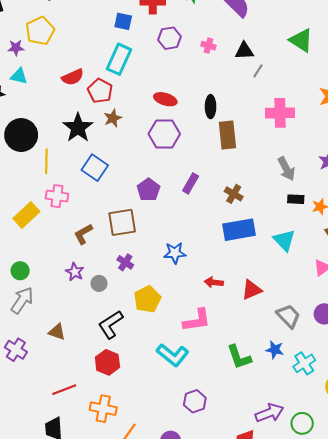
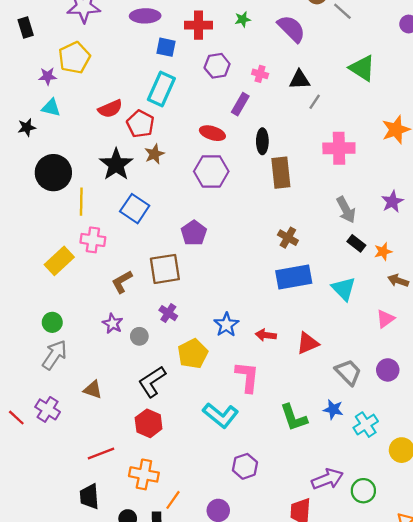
purple rectangle: (191, 183) -> (240, 104), moved
black rectangle: (296, 199) -> (356, 243), turned 35
blue star: (175, 253) -> (226, 325), moved, turned -30
pink L-shape: (197, 320) -> (247, 377), turned -76

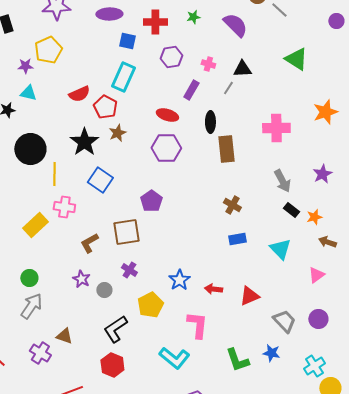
gray line: (315, 102) -> (228, 88), moved
blue rectangle: (294, 277) -> (237, 239), size x0.6
purple cross: (48, 409) -> (40, 353), moved
cyan cross: (366, 425) -> (314, 366), moved

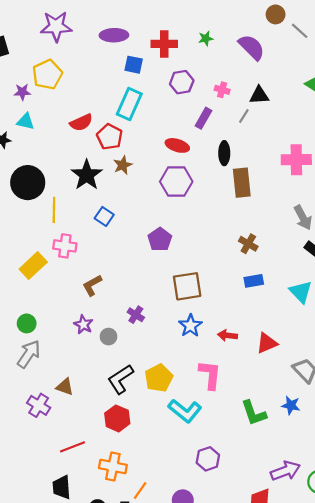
blue square: (100, 180) -> (104, 216), size x0.7
brown square: (126, 232) -> (187, 286), moved
yellow pentagon: (150, 305) -> (159, 378), moved

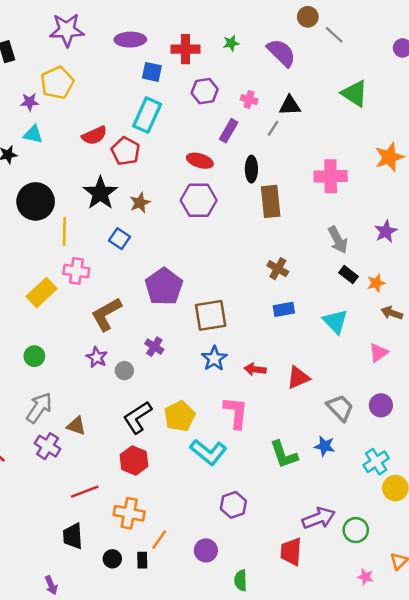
brown star: (123, 165) -> (140, 203), moved
purple pentagon: (160, 239) -> (164, 287), moved, size x1.4
brown L-shape: (92, 285) -> (106, 314), size x1.4
gray arrow: (29, 354) -> (39, 408), moved

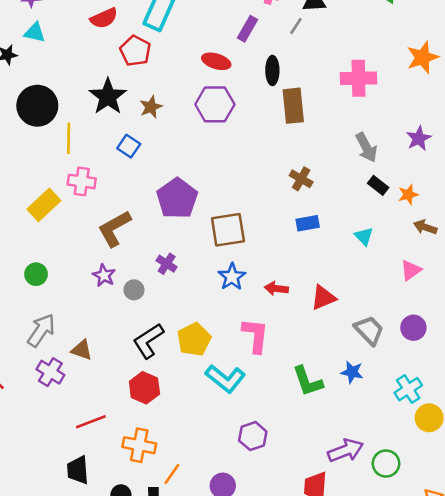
red semicircle: (94, 136) -> (104, 18), moved
cyan triangle: (335, 321) -> (364, 236), size x0.7

